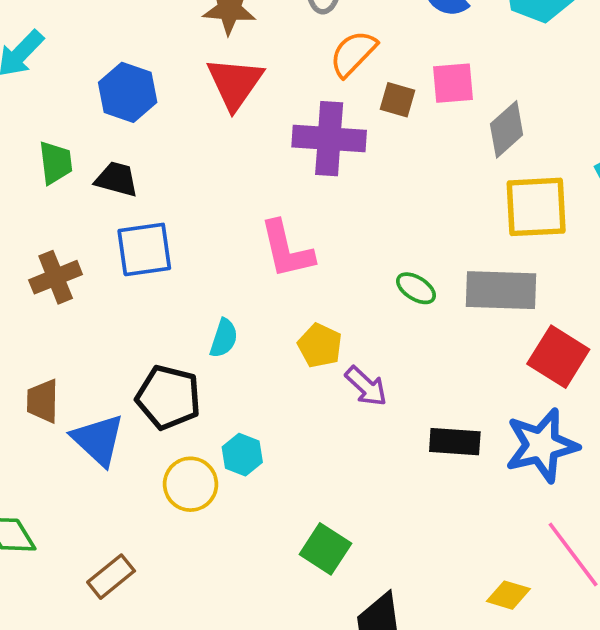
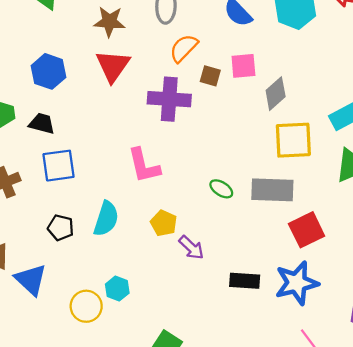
cyan semicircle: (224, 338) -> (106, 219), size x1.5
red square: (558, 357) -> (307, 230), turned 32
black pentagon: (168, 397) -> (61, 228), moved, size x0.7

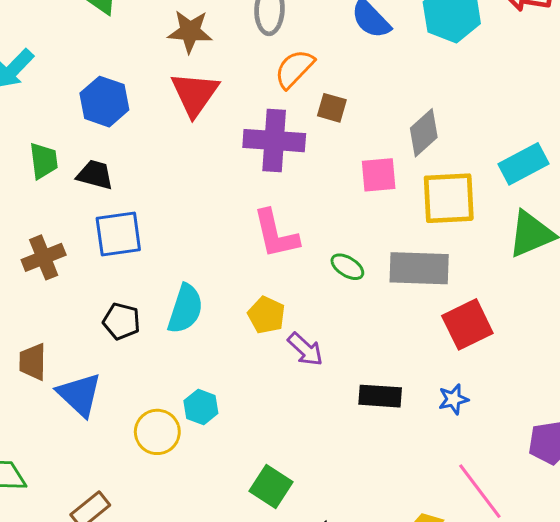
pink square: (243, 66) -> (379, 175), moved
pink L-shape: (144, 166) -> (276, 234), moved
blue star: (297, 283) -> (453, 399), size x0.5

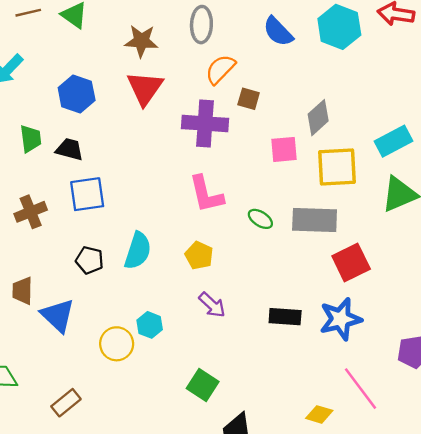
purple arrow: (305, 349) -> (212, 305), moved
blue star: (453, 399) -> (340, 319), size x1.8

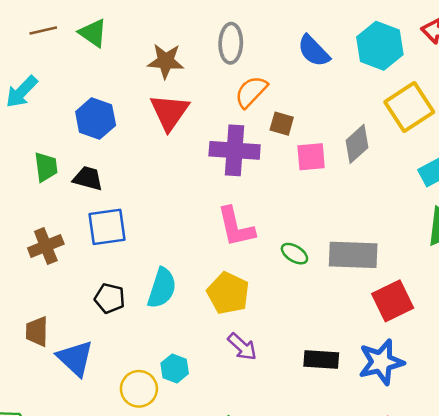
pink square: (284, 149) -> (311, 157), moved
yellow square: (337, 167) -> (409, 107), moved, turned -30
yellow pentagon: (199, 255) -> (228, 293), size x1.4

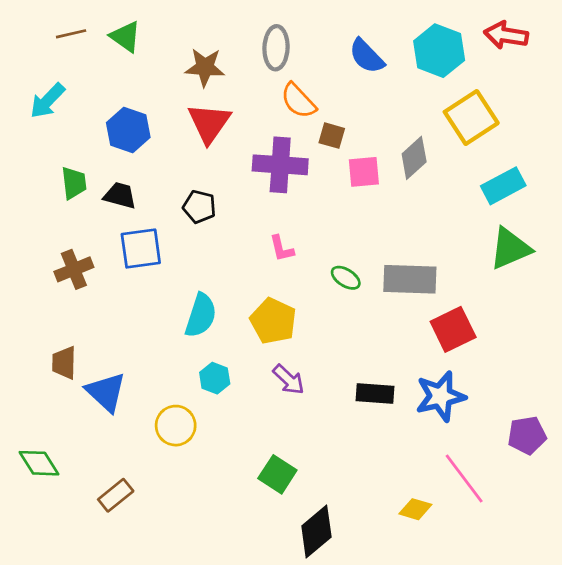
orange semicircle: (251, 92) -> (298, 101), turned -87
pink L-shape: (236, 227) -> (282, 249), size x0.6
black pentagon: (110, 298) -> (199, 207), moved
cyan hexagon: (175, 368) -> (215, 378), moved

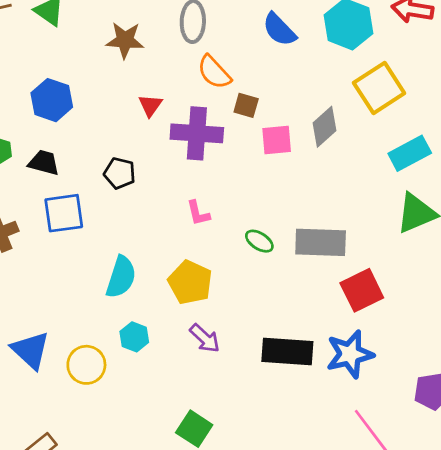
red triangle: (209, 123) -> (150, 105), moved, size x0.6
black rectangle: (375, 393) -> (287, 352), size x1.4
yellow circle: (176, 426) -> (86, 365), moved

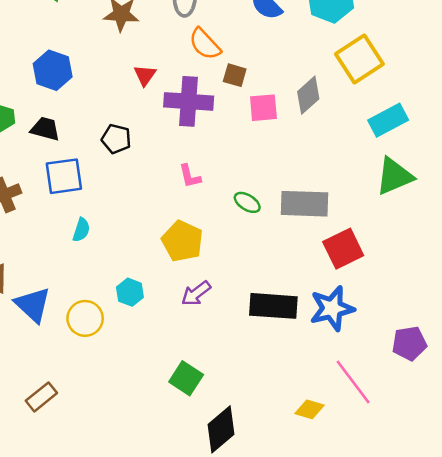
cyan semicircle: (121, 277) -> (81, 230), moved, size x0.6
purple arrow: (205, 338) -> (196, 293), turned 100

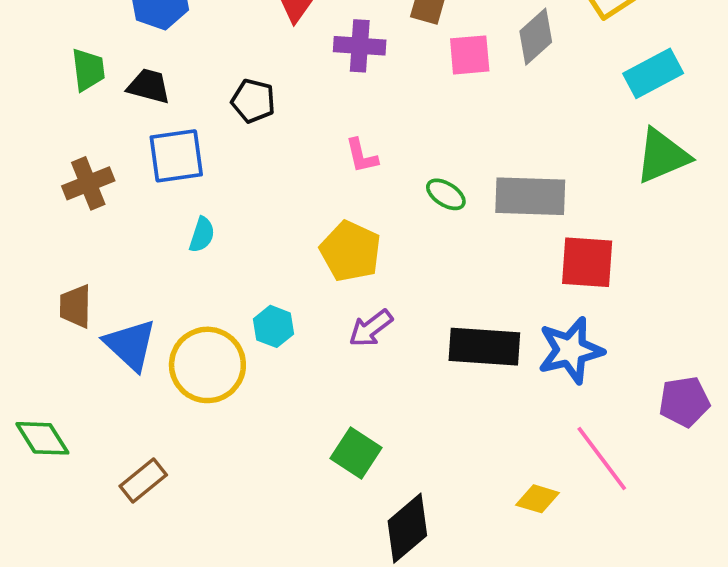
purple cross: (189, 101) -> (360, 46), size x0.7
red square: (343, 249) -> (587, 262), turned 30
yellow circle: (85, 318) -> (207, 365), size x1.4

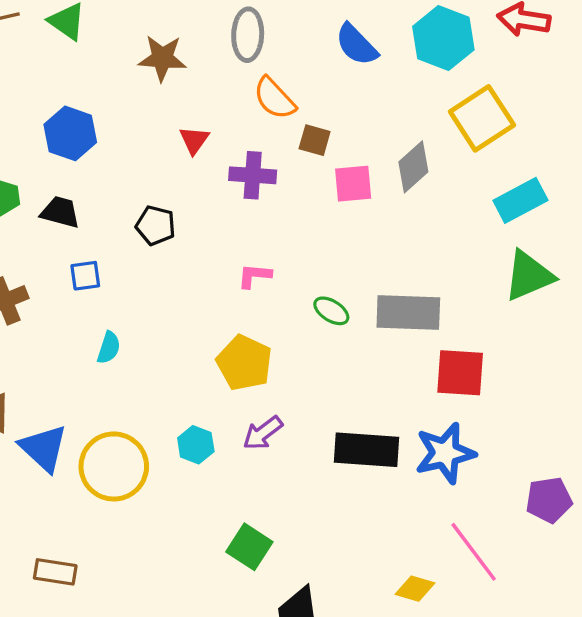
blue square: (176, 156) -> (85, 276), size x0.6
pink L-shape: (362, 156) -> (254, 276), turned 108
cyan hexagon: (273, 326) -> (196, 445), moved
brown rectangle: (143, 481) -> (55, 572), turned 48

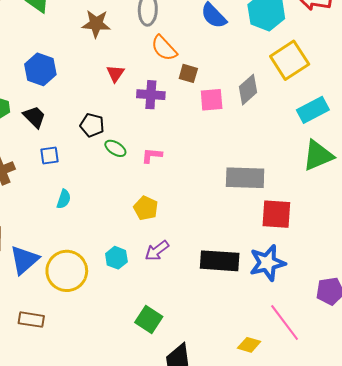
black trapezoid: (60, 212) -> (34, 117), turned 30
green ellipse: (331, 311) -> (115, 148), moved
yellow pentagon: (244, 363) -> (146, 208), size x0.7
blue triangle: (43, 448) -> (24, 260), turned 36
brown rectangle: (55, 572) -> (31, 320), moved

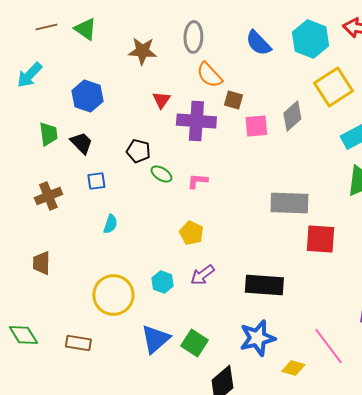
purple cross: (151, 95) -> (196, 121), size x1.4
blue triangle: (24, 260) -> (155, 339), moved
blue star: (267, 263) -> (257, 338), moved

